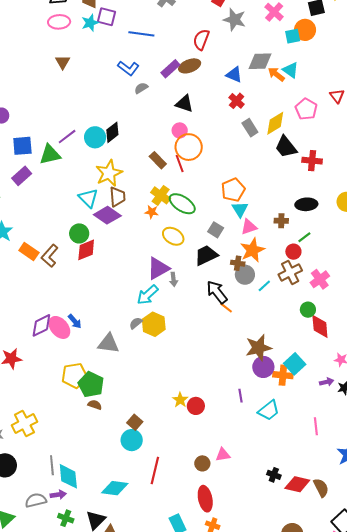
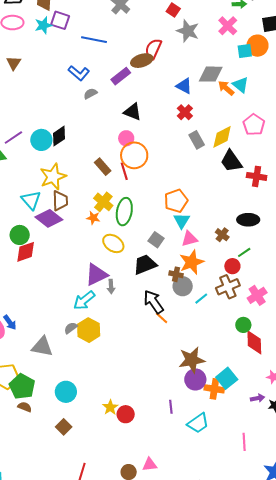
brown ellipse: (190, 66) -> (142, 61), moved
green ellipse: (182, 204) -> (124, 212), turned 64
brown cross: (281, 221) -> (222, 235), turned 32
cyan circle: (132, 440) -> (66, 392), moved

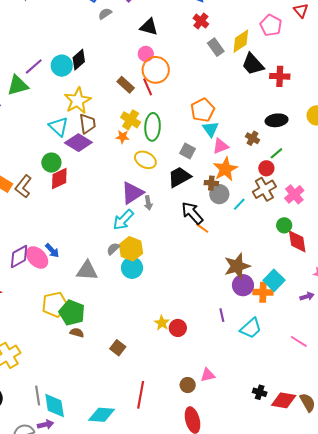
cyan circle: (66, 392) -> (132, 268), moved
pink line: (244, 442) -> (299, 341), turned -48

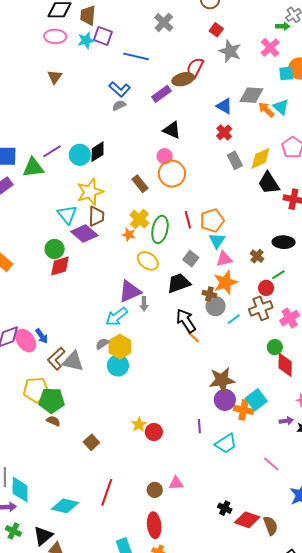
gray semicircle: (105, 14) -> (119, 105), moved
red line: (148, 87) -> (188, 220), moved
brown L-shape: (23, 186) -> (56, 359), moved
green pentagon: (72, 313) -> (52, 400), turned -30

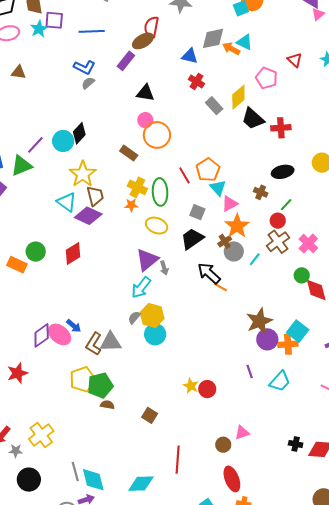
brown triangle: (55, 77) -> (19, 72), turned -42
green circle: (55, 249) -> (36, 252), moved
brown cross: (209, 294) -> (225, 241), turned -32

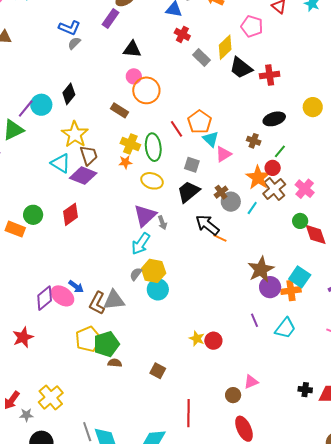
cyan circle: (63, 141) -> (41, 105), moved
orange star: (237, 226) -> (258, 178), moved

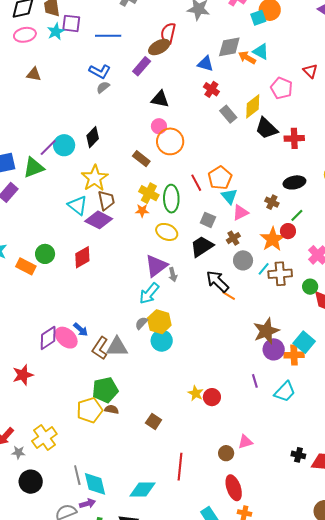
brown cross: (274, 189) -> (280, 274), moved, turned 30
brown cross: (221, 192) -> (233, 238), moved
yellow pentagon: (88, 339) -> (90, 410), moved

